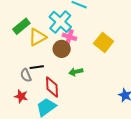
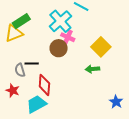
yellow triangle: (37, 37) -> (14, 33), moved
green arrow: (76, 72) -> (92, 69), moved

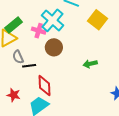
pink cross: (68, 37) -> (39, 31), moved
yellow square: (101, 47) -> (97, 20), moved
gray semicircle: (20, 70) -> (18, 57), moved

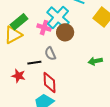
brown circle: (54, 47) -> (65, 32), moved
gray semicircle: (18, 57) -> (50, 54), moved
red star: (14, 95) -> (18, 76), moved

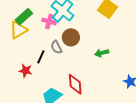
brown circle: (65, 32) -> (71, 37), moved
black line: (34, 63) -> (41, 57), turned -56
red diamond: (50, 83) -> (75, 84), moved

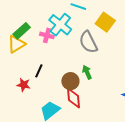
brown circle: (71, 37) -> (70, 81), moved
gray semicircle: (56, 47) -> (88, 42), moved, size x1.6
green arrow: (102, 53) -> (87, 72), moved, turned 80

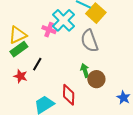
yellow square: (105, 22) -> (96, 13), moved
green rectangle: (22, 31) -> (19, 49), moved
brown circle: (70, 81) -> (96, 79), moved

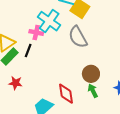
black line: (37, 64) -> (28, 50), moved
green arrow: (85, 71) -> (93, 91), moved

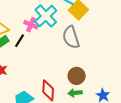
green arrow: (93, 91) -> (75, 93), turned -80

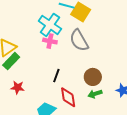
pink cross: (31, 25) -> (50, 41), moved
black line: (19, 41) -> (56, 76), moved

